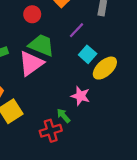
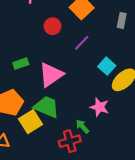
purple line: (76, 30) -> (82, 43), moved
green trapezoid: (41, 45) -> (47, 107), moved

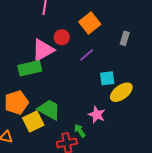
green rectangle: (21, 64) -> (30, 68), size x1.6
cyan square: (107, 66) -> (107, 78), turned 35
pink triangle: (51, 75) -> (43, 50), moved

